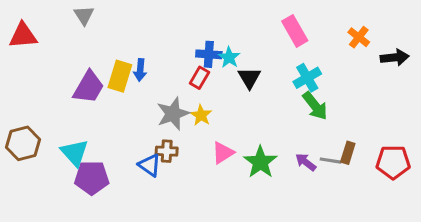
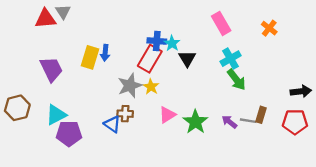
red triangle: (23, 36) -> (45, 19), moved
black arrow: (395, 57) -> (301, 91), moved
red rectangle: (199, 78) -> (150, 59), size x1.6
purple trapezoid: (89, 87) -> (51, 69), moved, turned -56
cyan triangle: (75, 153) -> (56, 115), turned 45

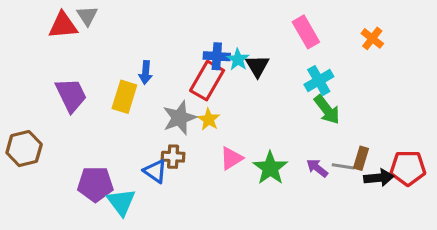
yellow rectangle: (90, 57) -> (124, 97), moved
black triangle: (187, 59) -> (257, 66), moved
black arrow: (301, 91) -> (379, 178), moved
cyan triangle: (56, 115) -> (121, 202), moved, turned -40

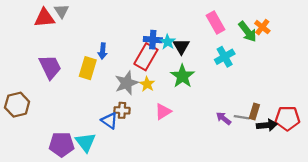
green arrow: (327, 110) -> (247, 32), moved
green star: (270, 168) -> (182, 76), moved
purple pentagon: (95, 184) -> (62, 145), moved

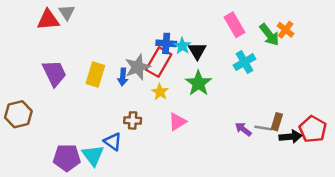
blue arrow: (103, 51) -> (123, 77), moved
gray star: (127, 83) -> (138, 67), moved
red pentagon: (287, 118) -> (313, 129), turned 30
blue triangle: (109, 121) -> (113, 142), moved

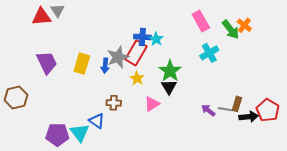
black triangle: (197, 51) -> (169, 87), moved

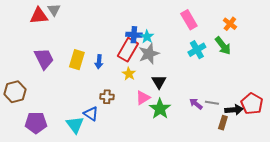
green arrow: (231, 30) -> (223, 46), moved
gray star: (118, 57) -> (149, 54), moved
green star: (170, 71) -> (160, 109), moved
brown rectangle: (237, 104) -> (223, 123), moved
purple pentagon: (57, 135) -> (36, 123), moved

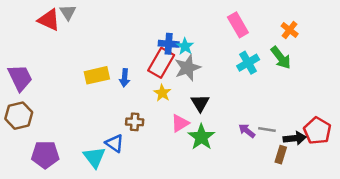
red triangle: (39, 16) -> (49, 20), turned 30
purple trapezoid: (44, 59) -> (20, 78), moved
yellow rectangle: (77, 60) -> (97, 75), turned 60

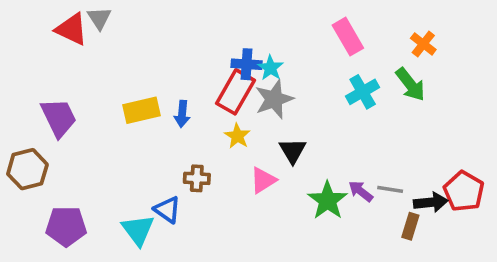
purple trapezoid: (20, 78) -> (59, 118), moved
green star: (201, 137) -> (328, 200), moved

